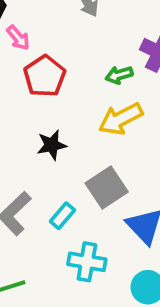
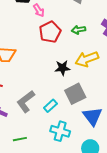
green arrow: (119, 75) -> (79, 30), moved
black star: (52, 145) -> (62, 68), moved

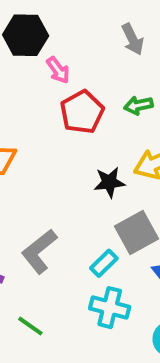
cyan rectangle: (50, 106) -> (104, 263), moved
green line: (20, 139) -> (30, 326), turned 48

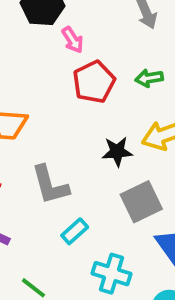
gray L-shape: (39, 251) -> (50, 185), moved, turned -69
cyan rectangle: (104, 263) -> (75, 231), moved

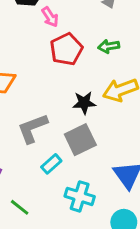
gray L-shape: (50, 185) -> (33, 128), turned 84
gray square: (141, 202) -> (80, 140), moved

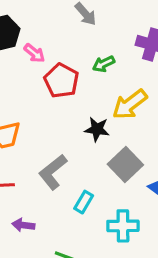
black star: (84, 103) -> (97, 129), turned 30
gray square: (80, 140) -> (125, 165), moved

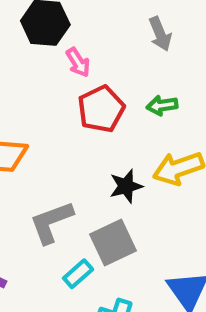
black star: (97, 129) -> (126, 186), turned 30
gray square: (125, 165) -> (113, 242), moved

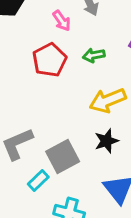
pink arrow: (78, 62) -> (62, 21), moved
black star: (126, 186) -> (106, 141), moved

